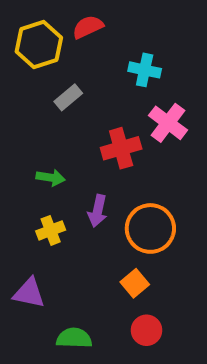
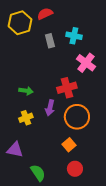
gray rectangle: (68, 97) -> (50, 41), moved, turned -64
red cross: (121, 148) -> (67, 88), moved
green semicircle: (74, 338) -> (38, 173), turned 54

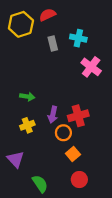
red cross: (67, 88) -> (78, 116), moved
orange circle: (77, 117) -> (63, 133), moved, size x0.6
purple triangle: (15, 150) -> (16, 159), turned 36

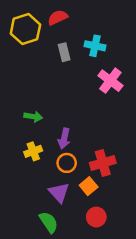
red cross: (78, 116) -> (103, 163), moved
orange circle: (63, 133) -> (67, 163), moved
purple triangle: (16, 159) -> (59, 193), moved

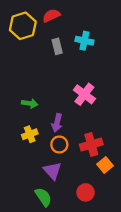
pink cross: (110, 81) -> (84, 94), moved
orange square: (89, 186) -> (105, 165), moved

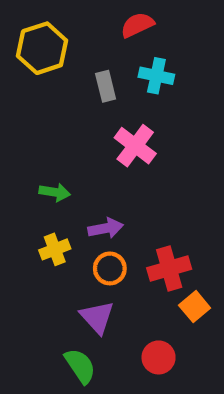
red semicircle: (51, 16) -> (137, 25), moved
pink cross: (84, 94) -> (135, 146), moved
purple arrow: (57, 123) -> (106, 228), turned -114

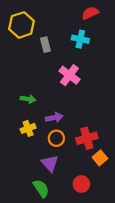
red semicircle: (137, 25) -> (90, 13), moved
gray rectangle: (106, 86) -> (45, 45), moved

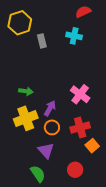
pink cross: (69, 75) -> (80, 94), moved
purple arrow: (54, 118) -> (50, 108), turned -49
yellow cross: (28, 128) -> (26, 118), size x1.6

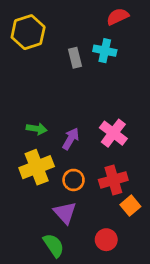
gray rectangle: (42, 41) -> (75, 58), moved
purple arrow: (50, 108) -> (71, 139), moved

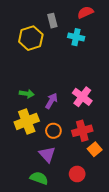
yellow hexagon: (28, 32) -> (31, 38), moved
gray rectangle: (75, 58) -> (52, 21), moved
green semicircle: (54, 245) -> (39, 178), turned -36

